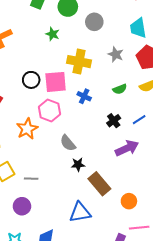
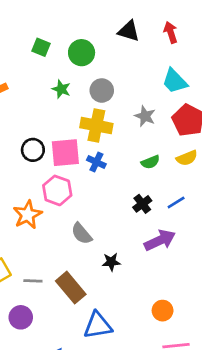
gray circle: (94, 22) -> (102, 90), moved
cyan trapezoid: (138, 28) -> (175, 81), turned -35
blue cross: (84, 96) -> (96, 162), moved
black star: (78, 164) -> (111, 262), moved
brown rectangle: (99, 184) -> (71, 288), moved

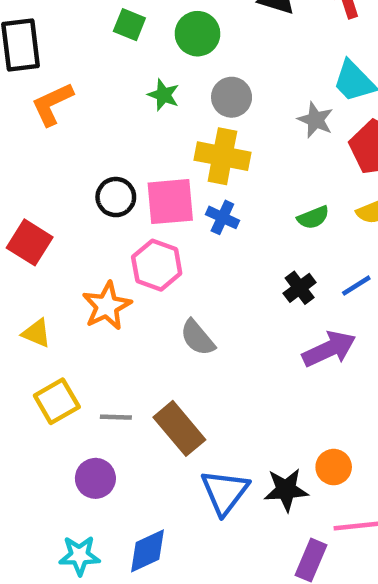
gray star: (145, 116) -> (315, 120), moved
black star: (111, 262) -> (286, 490), moved, size x1.4
blue triangle: (98, 325) -> (225, 492), turned -44

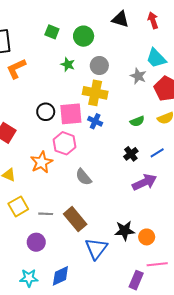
black star: (286, 490) -> (125, 231), moved

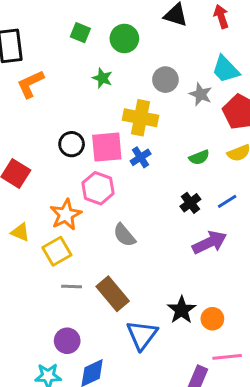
gray circle: (99, 66) -> (165, 80), moved
blue cross: (95, 121) -> (141, 157), turned 32
yellow square: (18, 206) -> (57, 251), moved
black star: (125, 231) -> (182, 310), turned -30
purple circle: (36, 242) -> (67, 341), moved

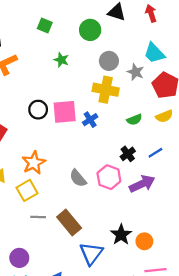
green circle: (124, 39) -> (90, 30), moved
yellow cross: (141, 118) -> (106, 90), moved
pink hexagon: (98, 188) -> (109, 177), moved
purple circle: (67, 341) -> (19, 258), moved

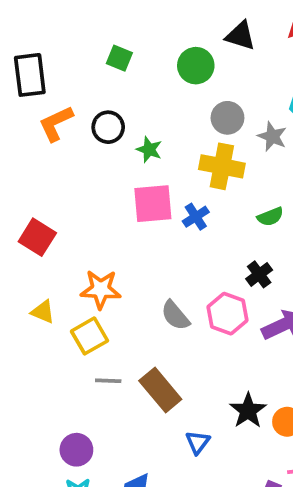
green star: (61, 60) -> (149, 150), moved
black circle: (38, 110) -> (108, 127), moved
orange star: (34, 163) -> (101, 289), turned 30
blue triangle: (91, 253) -> (198, 442), size x0.6

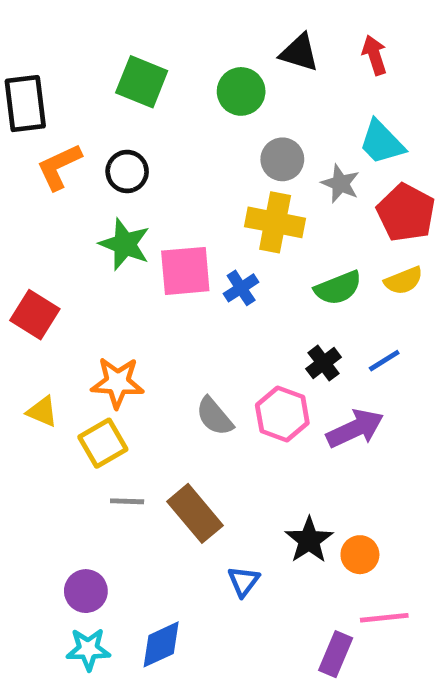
green square: (119, 58) -> (142, 82), size x1.5
green star: (149, 150) -> (125, 244), moved, size x1.5
green semicircle: (270, 217) -> (338, 288), size x1.4

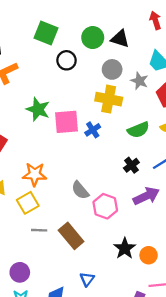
black triangle: (299, 53) -> (120, 39), moved
black circle: (127, 171) -> (66, 60), moved
pink hexagon: (282, 414) -> (105, 206), moved
blue triangle: (244, 581) -> (87, 279), moved

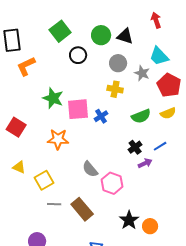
green square: (46, 33) -> (60, 31), turned 30
yellow cross: (109, 99) -> (115, 89), size x0.7
orange star: (35, 174) -> (58, 139), moved
purple arrow: (146, 196) -> (145, 163), moved, size x0.6

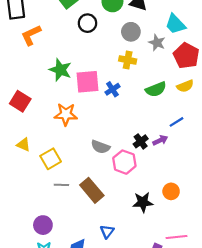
black cross: (135, 147) -> (141, 141), moved
gray semicircle: (90, 169) -> (101, 147), turned -30
black star: (129, 220) -> (143, 202), turned 30
orange circle: (150, 226) -> (171, 191), moved

